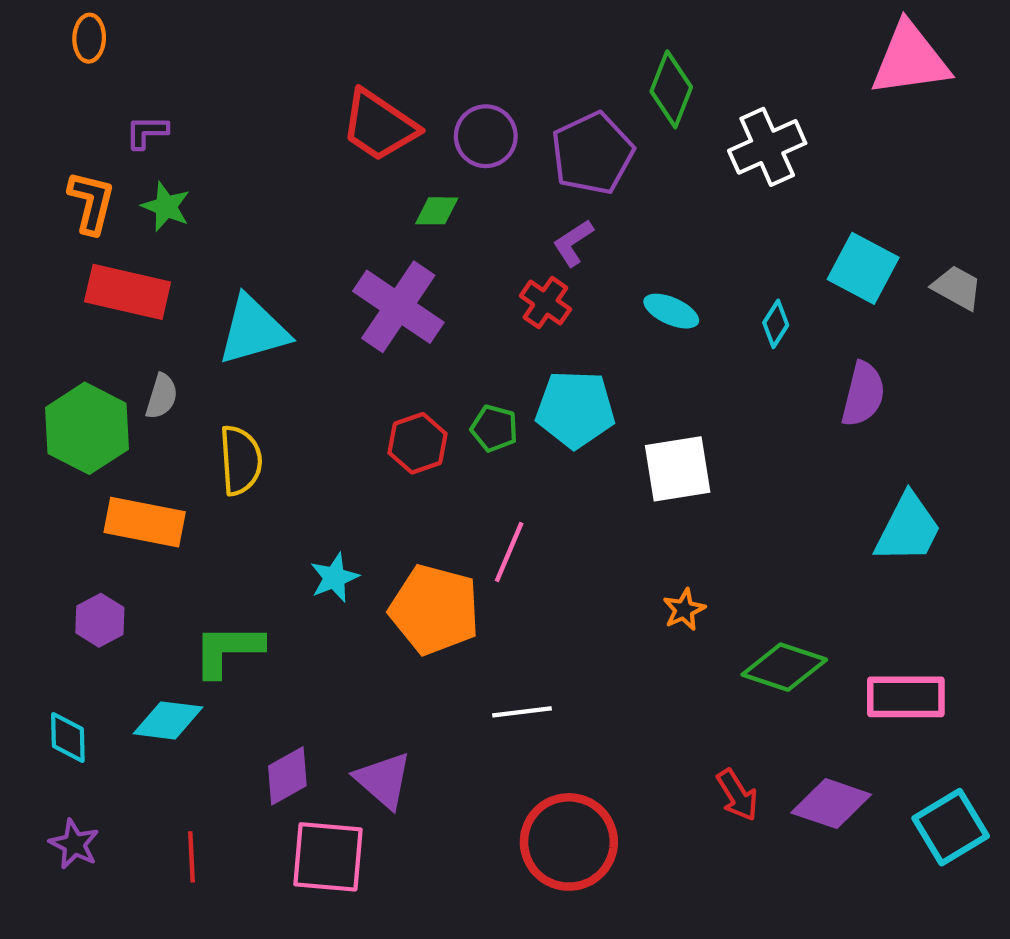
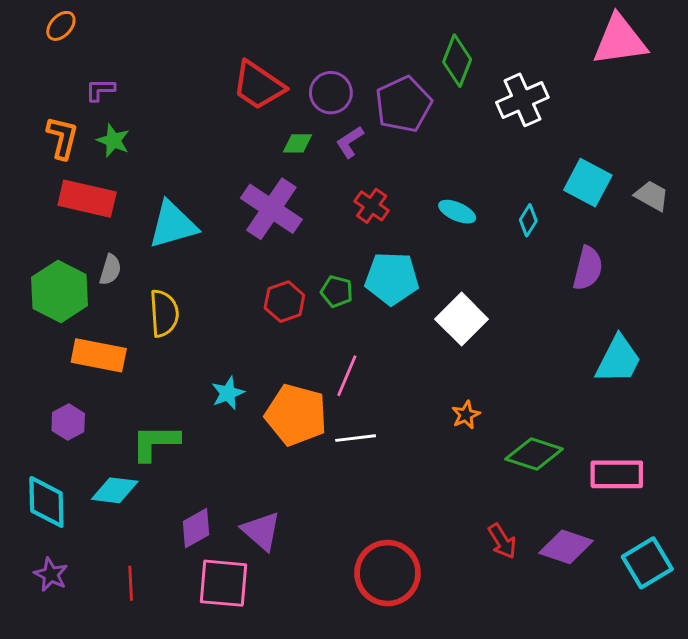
orange ellipse: (89, 38) -> (61, 26), turned 40
purple L-shape: (573, 243) -> (350, 142), moved
white square: (678, 469) -> (462, 319), turned -36
white line: (522, 712) -> (356, 438), moved
cyan diamond: (68, 737) -> (46, 502), size x1.5

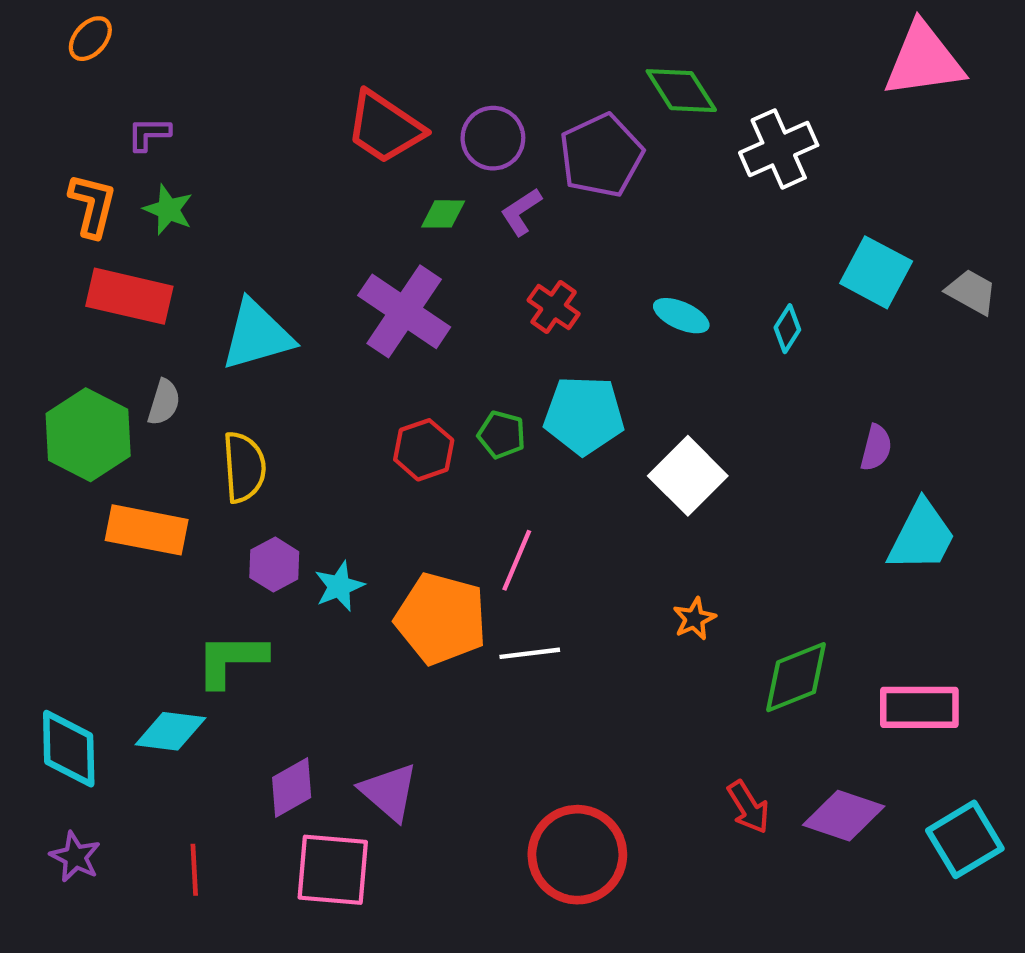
green diamond: (457, 61) -> (681, 91), turned -54
purple semicircle: (588, 268) -> (876, 448), moved, size x0.7
purple hexagon: (68, 422) -> (274, 565), moved
green diamond: (534, 454) -> (796, 677), turned -40

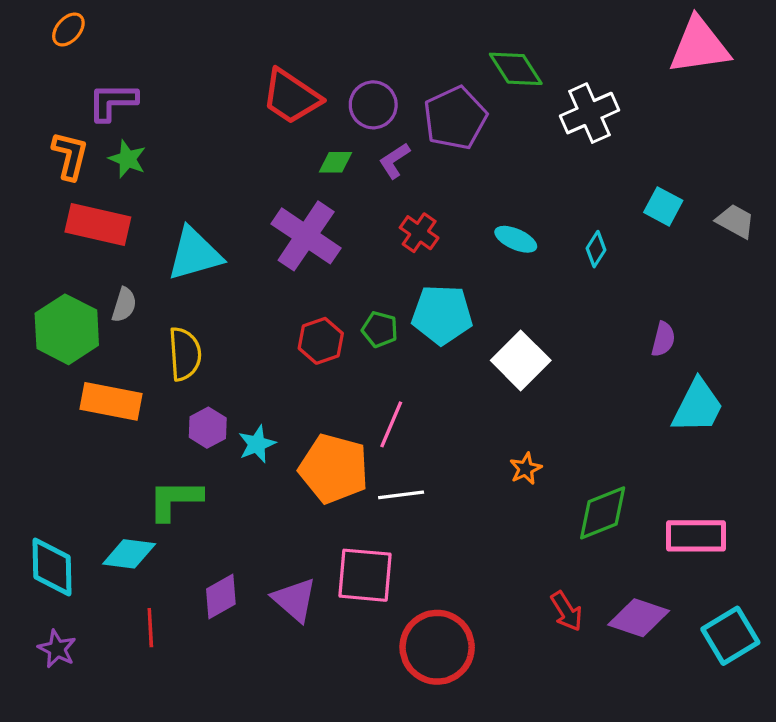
purple L-shape: (149, 134) -> (113, 102), size x1.5
cyan square: (876, 272) -> (663, 206), size x0.7
red line: (194, 870) -> (150, 628), moved
pink square: (333, 870) -> (365, 575), moved

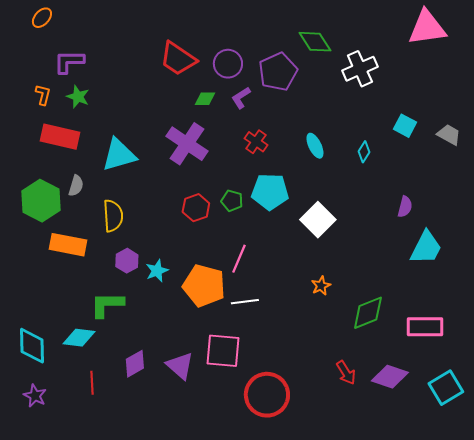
orange L-shape: (70, 156) -> (43, 95), size x0.7
cyan ellipse: (516, 239) -> (315, 146), turned 40

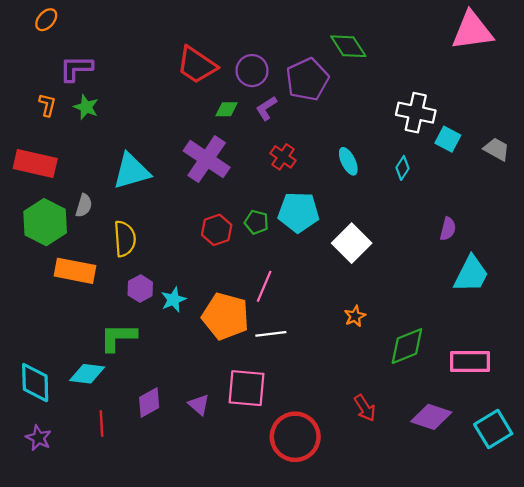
white cross: (360, 69) -> (416, 113), moved, turned 36
red rectangle: (60, 137) -> (35, 163), moved
purple triangle: (180, 366) -> (199, 405), size x0.7
red arrow: (346, 373) -> (365, 408), moved

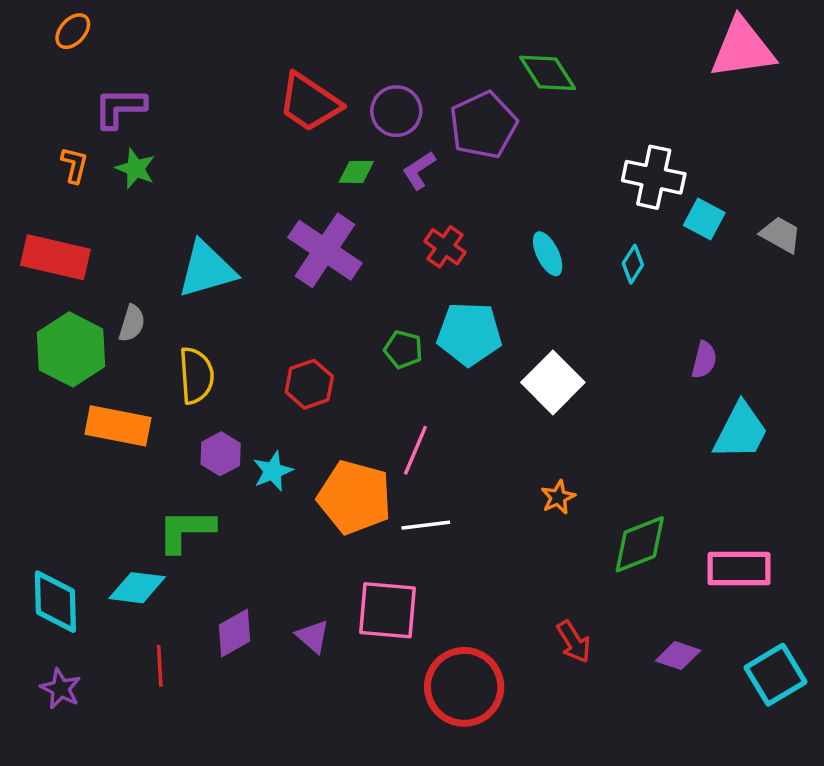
red hexagon: (217, 230) -> (309, 384), moved
purple diamond: (431, 417) -> (678, 656), size x0.7

